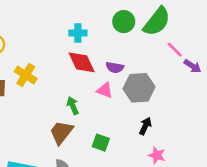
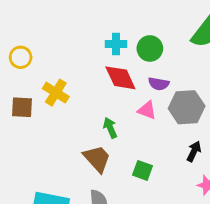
green circle: (124, 22) -> (150, 48), moved
brown trapezoid: (61, 132) -> (97, 159), turned 100

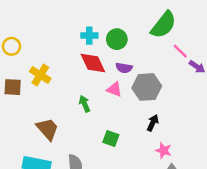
brown trapezoid: (97, 159) -> (47, 129), moved

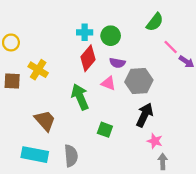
green semicircle: (164, 25) -> (155, 22), size x0.7
red diamond: (93, 63) -> (88, 58), turned 65
green arrow: (85, 104) -> (80, 97), size x1.6
black arrow: (153, 123) -> (145, 115), size x1.5

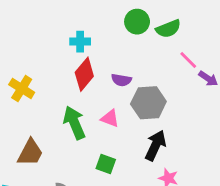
green semicircle: (155, 22) -> (168, 29), turned 30
green circle: (111, 36) -> (137, 22), moved
pink triangle: (108, 83) -> (110, 118), moved
brown trapezoid: (45, 121) -> (30, 153), turned 70

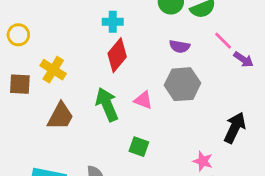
purple semicircle: (121, 80) -> (180, 46), moved
black arrow: (156, 145) -> (235, 128), moved
brown trapezoid: (30, 153) -> (60, 116), moved

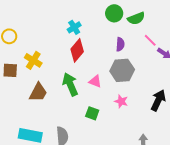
cyan cross: (113, 22) -> (74, 27), turned -32
purple semicircle: (180, 46) -> (120, 44), turned -96
pink star: (203, 161) -> (121, 101), moved

